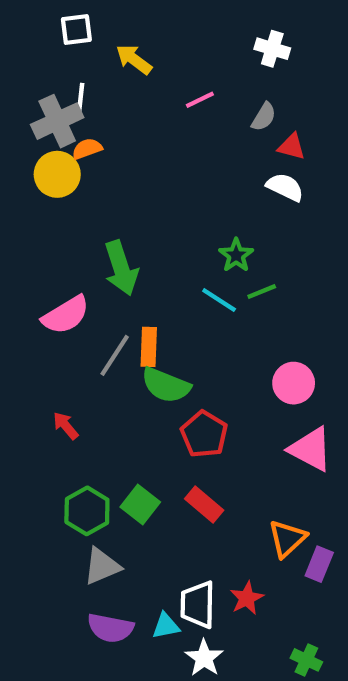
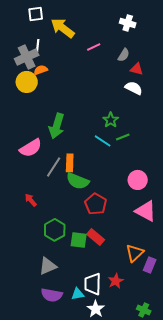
yellow arrow: (134, 59) -> (63, 28), size x1.4
green arrow: (121, 268) -> (57, 126), turned 35
green square: (140, 504) -> (79, 240), moved, turned -30
green hexagon: (87, 511) -> (55, 230), moved

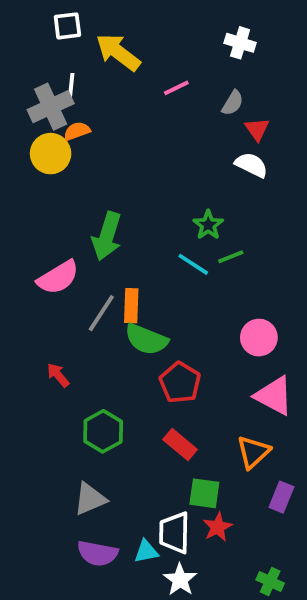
red triangle: (137, 69) -> (257, 129), turned 40
green square: (79, 240) -> (204, 493), moved
orange triangle: (135, 253) -> (253, 452), moved

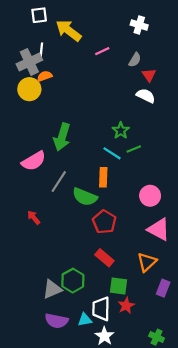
orange rectangle: (131, 306) -> (103, 177), moved
green hexagon: (103, 431) -> (73, 281), moved

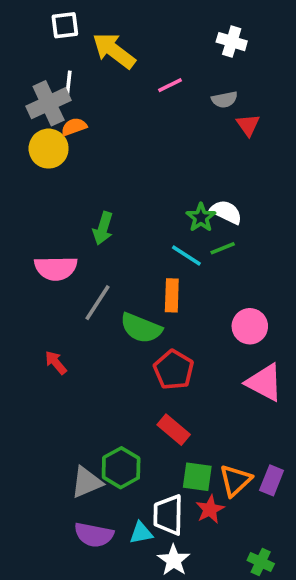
gray semicircle: (135, 60) -> (224, 100), turned 48
white semicircle: (146, 96) -> (226, 212), moved
green arrow: (62, 137) -> (103, 228), size x0.7
pink semicircle: (34, 161) -> (56, 268), turned 30
orange triangle: (147, 262) -> (235, 480), moved

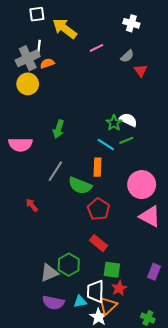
gray semicircle: (224, 100) -> (127, 56), turned -32
orange semicircle: (74, 127) -> (47, 63), moved
pink semicircle: (56, 268) -> (20, 144), moved
pink circle: (250, 326) -> (142, 185), size x1.4
orange triangle: (235, 480) -> (108, 306), moved

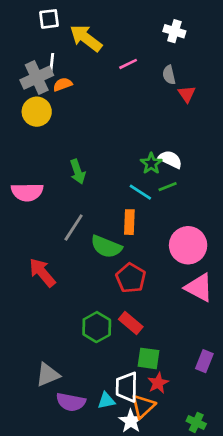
gray semicircle: (127, 56) -> (169, 75), turned 120
green arrow: (58, 129) -> (78, 172), turned -36
red arrow: (32, 205) -> (42, 273), size x1.6
green hexagon: (69, 265) -> (97, 327), moved
gray triangle: (49, 273) -> (48, 375), moved

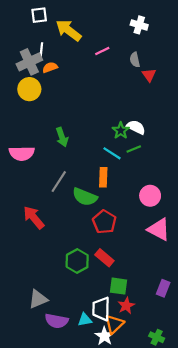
pink circle: (188, 245) -> (150, 196), size x0.7

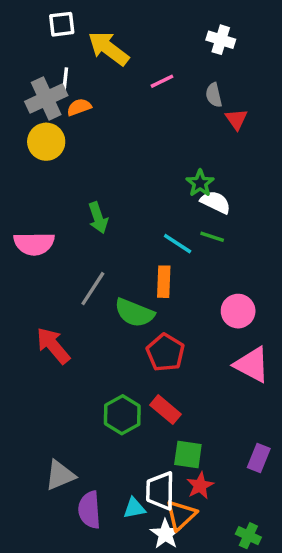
green star: (121, 130) -> (200, 183), moved
green line: (134, 149) -> (212, 237), turned 40
purple semicircle: (57, 321) -> (89, 510), turned 75

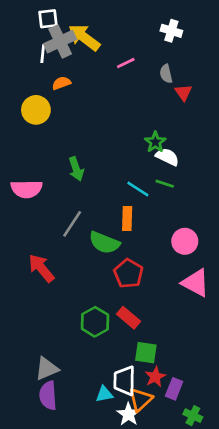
white line: (65, 79) -> (43, 54), moved
gray cross: (46, 98) -> (60, 42), moved
purple rectangle: (259, 458) -> (174, 389), moved
purple semicircle: (89, 510) -> (48, 396), moved

